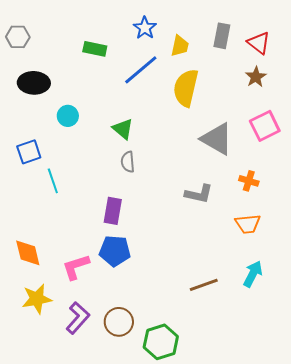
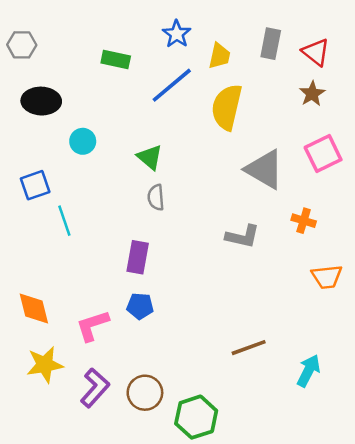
orange trapezoid: (248, 224) -> (327, 277), moved
blue pentagon: (115, 251) -> (140, 306), size x0.7
cyan arrow: (253, 274) -> (308, 371), moved

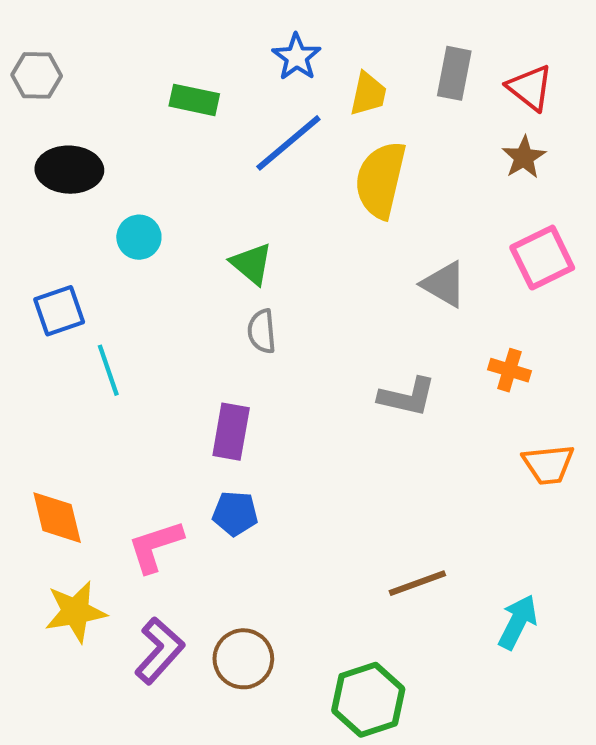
gray triangle: (265, 169) -> (444, 284), size x0.7
green hexagon: (196, 417) -> (368, 700), moved

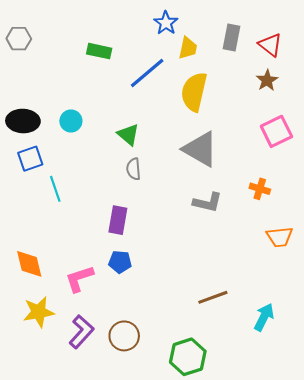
blue star: (297, 57) -> (166, 23), moved
black ellipse: (69, 170) -> (23, 121), moved
gray triangle: (444, 284) -> (200, 149), moved, size x1.5

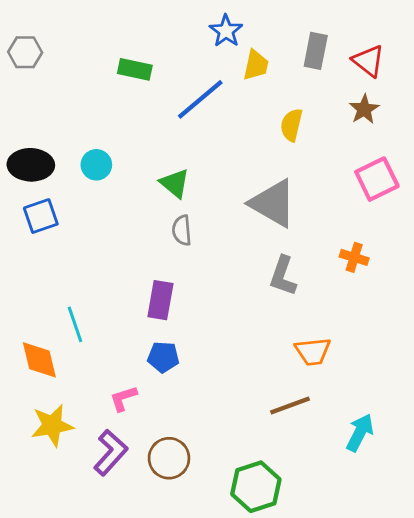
yellow semicircle: (194, 92) -> (291, 125), moved, size x0.6
cyan line: (55, 189) -> (75, 324), moved
gray L-shape: (208, 202) -> (283, 276), turned 96
orange trapezoid: (280, 237) -> (313, 351), moved
pink L-shape: (79, 279) -> (123, 398), moved, size x0.7

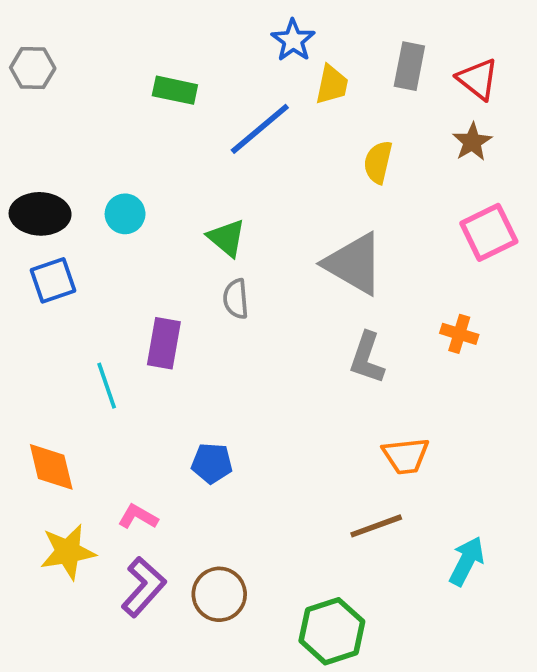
purple rectangle: (160, 300) -> (164, 343), moved
cyan line: (75, 324) -> (107, 386), moved
pink L-shape: (123, 398) -> (138, 517), moved, turned 48

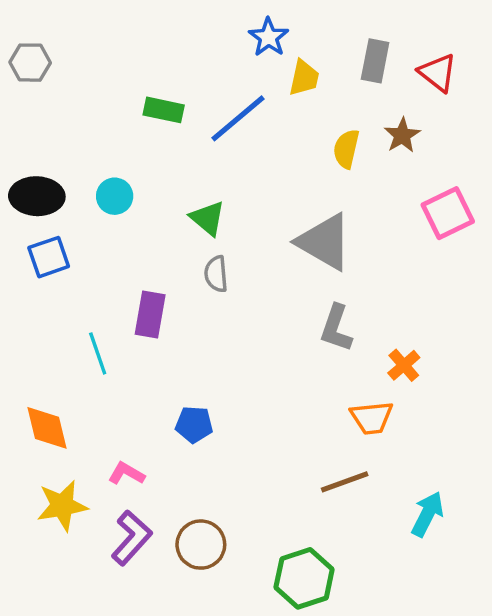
green rectangle: (175, 90) -> (164, 110), moved
brown star: (472, 142) -> (402, 135), moved
orange cross: (459, 334) -> (404, 365), moved, turned 32

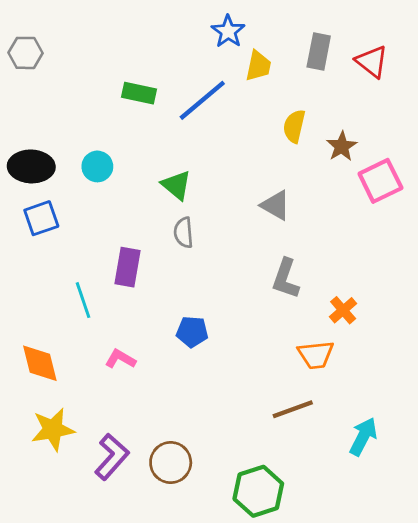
brown star: (402, 135) -> (342, 146), moved
gray triangle: (324, 242) -> (276, 205), size x0.6
blue pentagon: (194, 424) -> (192, 332), moved
pink L-shape: (126, 474) -> (120, 359), moved

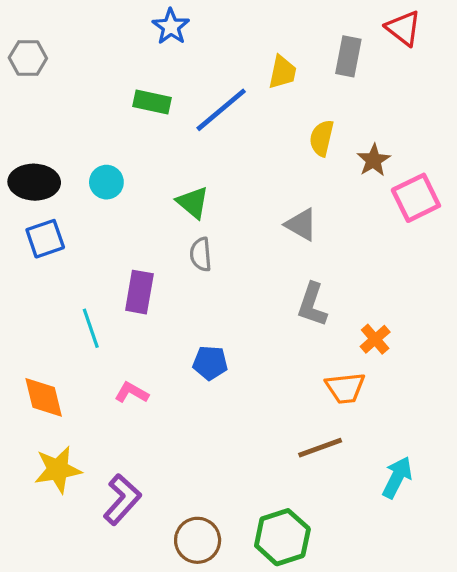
blue star: (228, 31) -> (171, 27), moved
red triangle: (372, 62) -> (403, 28), moved
brown circle: (171, 463) -> (198, 540), moved

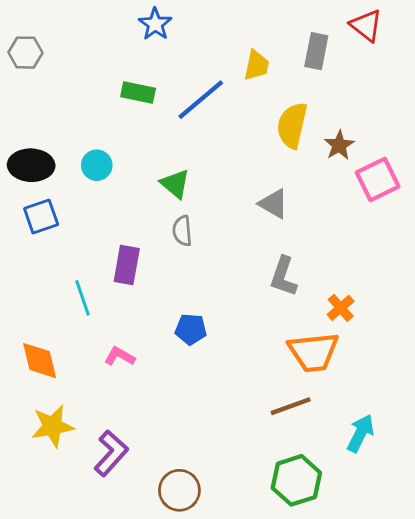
yellow semicircle: (322, 138) -> (292, 125), size x1.4
orange trapezoid: (345, 388) -> (313, 352), size x1.4
green hexagon: (282, 537) -> (296, 480), moved

